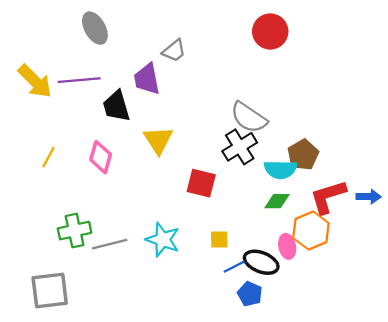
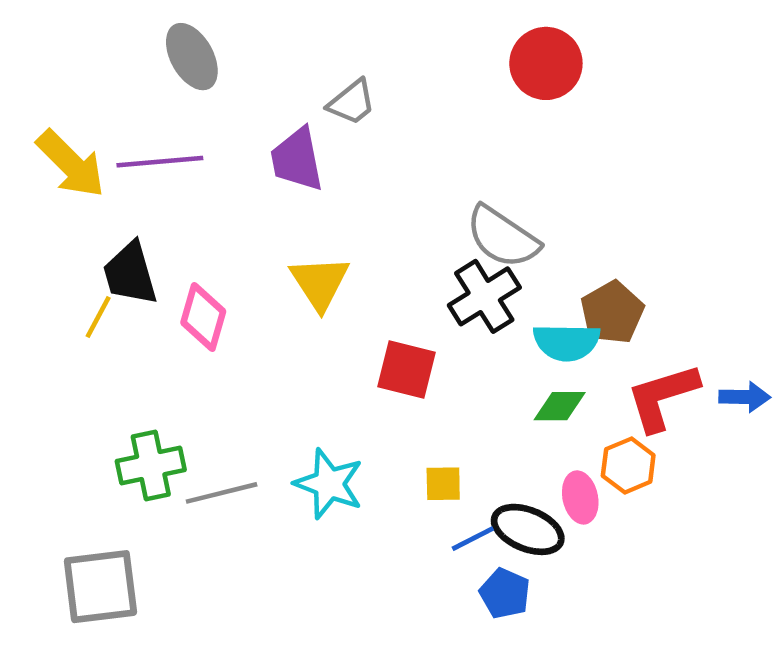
black trapezoid: (116, 106) -> (130, 274), moved
orange hexagon: (311, 231) -> (628, 465), size x0.7

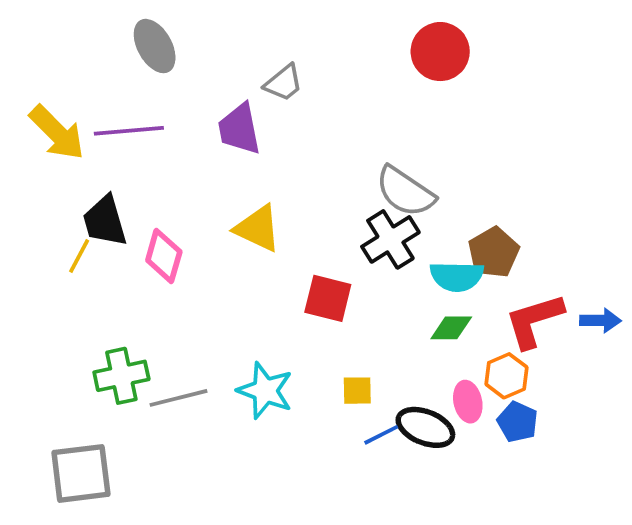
yellow triangle: (320, 283) -> (258, 228), turned -32
blue pentagon: (505, 593) -> (518, 422), moved

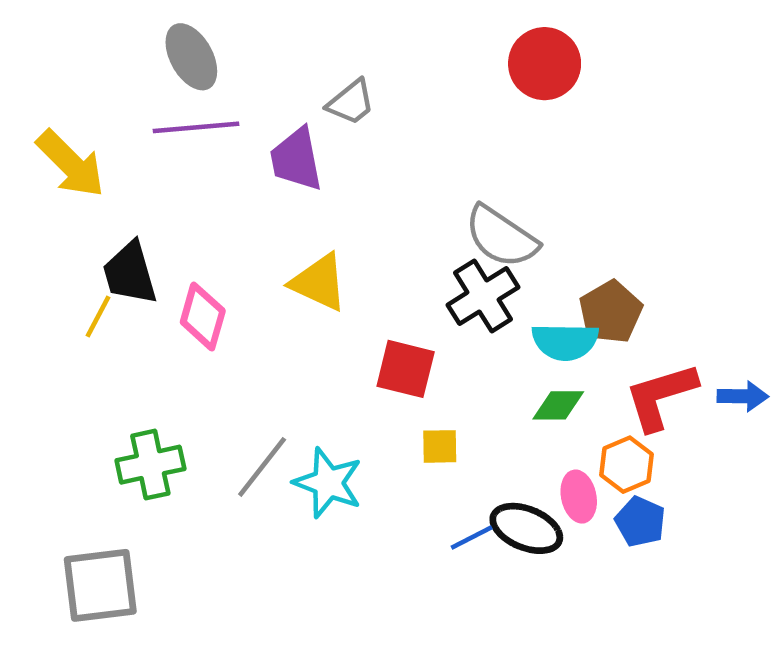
purple line: (129, 131) -> (196, 127), moved
yellow square: (357, 391) -> (440, 446), moved
gray line: (179, 398) -> (262, 467), moved, turned -38

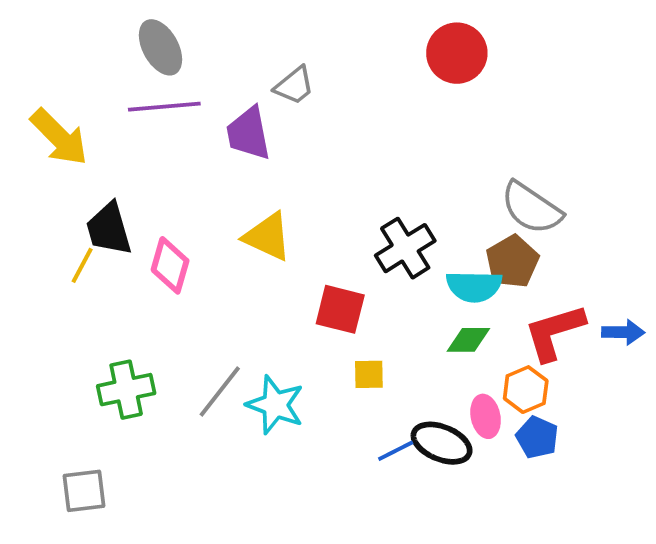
gray semicircle: (501, 237) -> (531, 208), moved
gray square: (100, 585) -> (84, 491), size x0.7

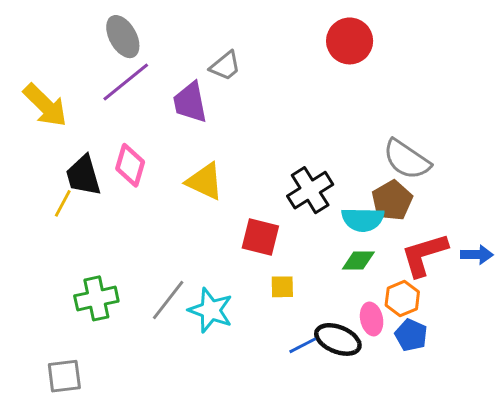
purple line: (164, 107) -> (126, 82), turned -34
pink diamond: (170, 265) -> (130, 165), moved

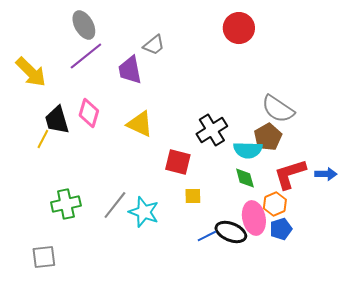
green diamond: (358, 260) -> (245, 178), turned 75
pink ellipse: (372, 319) -> (254, 218), size x1.5
blue pentagon: (411, 335) -> (281, 229), turned 30

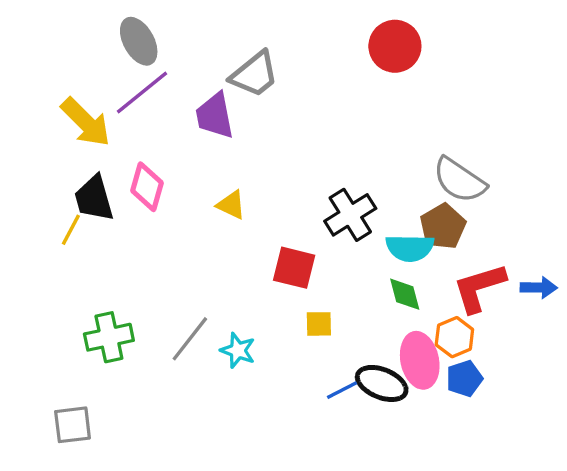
gray trapezoid: (154, 45) -> (254, 74), size x1.4
yellow arrow: (31, 72) -> (86, 122), moved
yellow triangle: (140, 124) -> (231, 205), size x0.7
cyan star: (144, 212) -> (238, 350), size x0.7

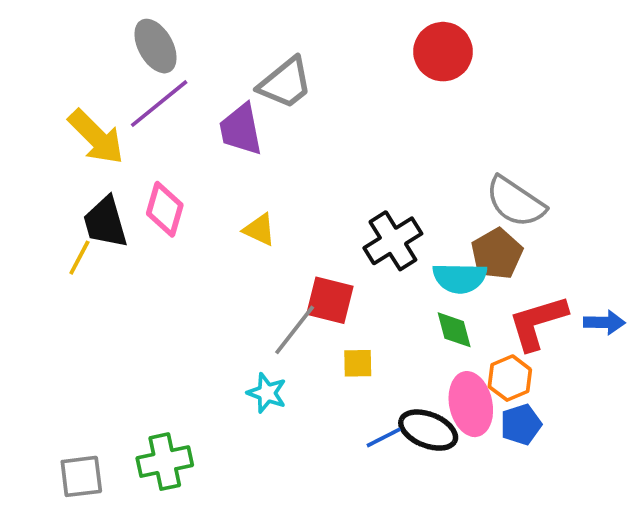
green cross: (109, 337) -> (165, 462), moved
gray line: (190, 339) -> (295, 330), moved

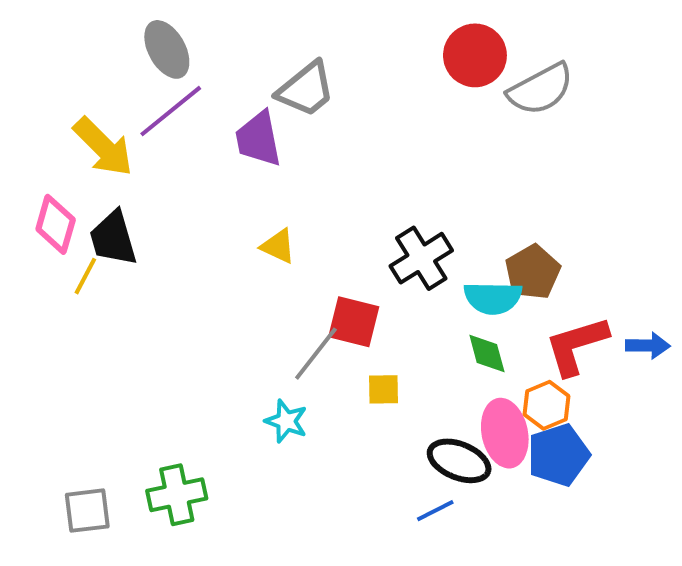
gray semicircle: (515, 202) -> (541, 89), moved, turned -62
pink diamond: (165, 209) -> (56, 224), moved
blue pentagon: (521, 424) -> (558, 455), size x1.4
blue line: (384, 437) -> (435, 511), moved

